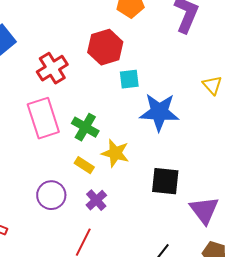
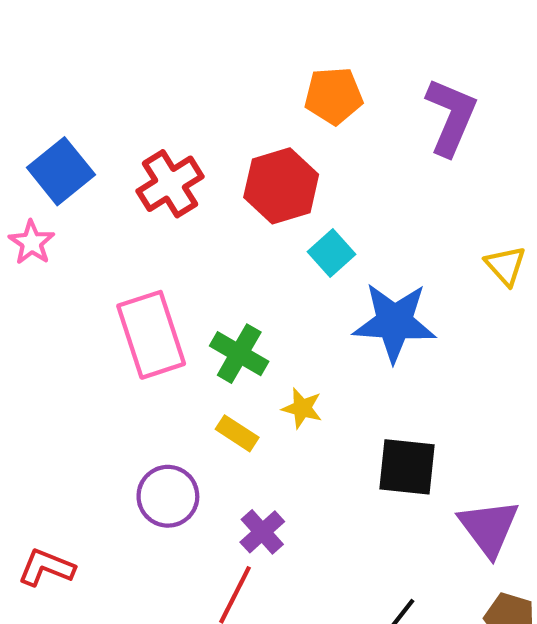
red cross: (52, 68) -> (170, 184), moved
cyan square: (129, 79) -> (331, 253), turned -35
yellow star: (115, 153) -> (302, 408), size x0.7
purple cross: (96, 200) -> (262, 532), moved

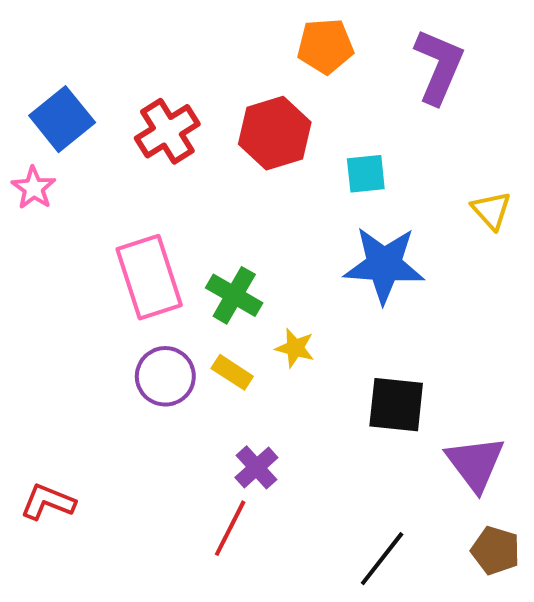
cyan square: (331, 253) -> (366, 174), moved, turned 36
purple circle: (168, 496) -> (165, 376), moved

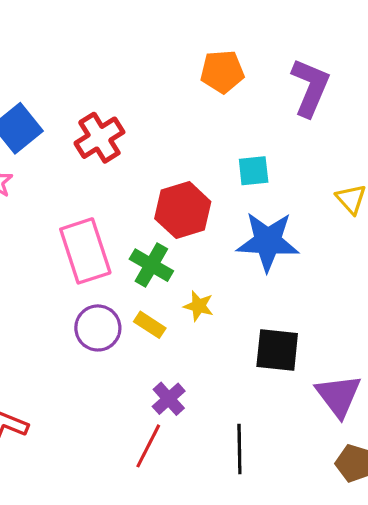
red hexagon: (275, 133) -> (183, 210), moved
black line: (382, 559) -> (239, 449), moved, turned -39

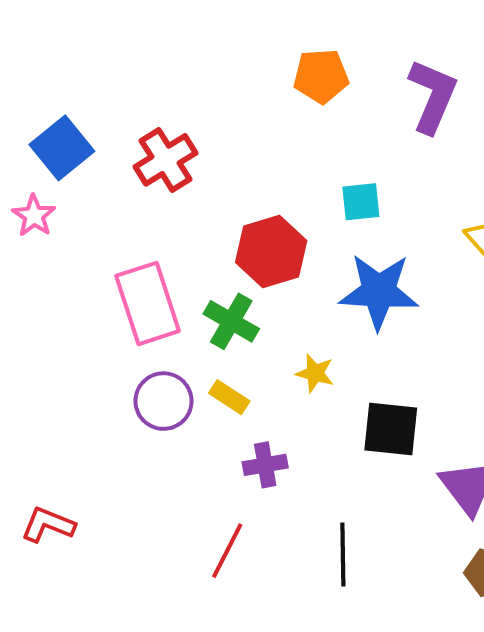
yellow star: (199, 306) -> (315, 373), moved
purple cross: (169, 399) -> (265, 465), moved, turned 32

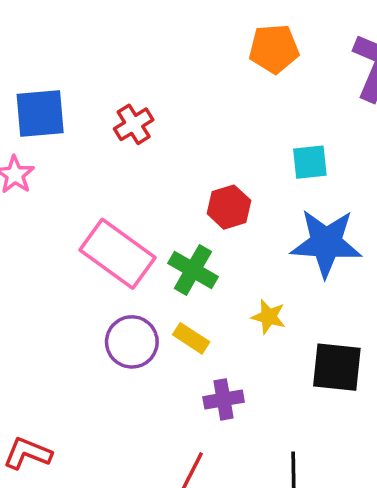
blue square: (62, 148) -> (40, 114), turned 34
red cross: (165, 160) -> (134, 124), size x0.7
red hexagon: (271, 252) -> (229, 207), size x0.7
pink rectangle: (148, 303) -> (117, 254), turned -36

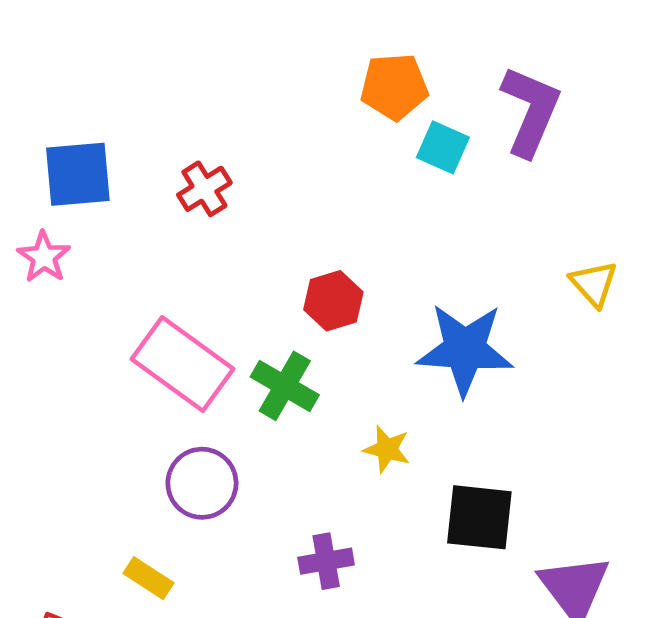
cyan square: (310, 162) -> (443, 147), moved, turned 30
yellow rectangle: (191, 338) -> (148, 578), moved

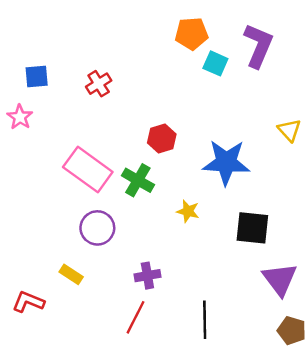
blue square: (78, 174) -> (37, 76), size x0.7
black square: (479, 517) -> (252, 228), moved
purple cross: (326, 561) -> (147, 276), moved

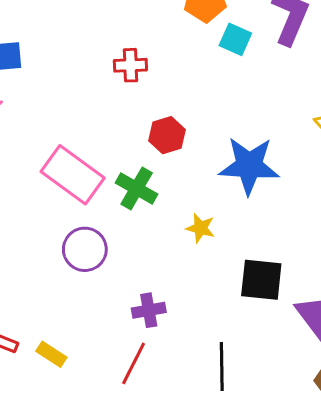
red cross: (99, 84) -> (130, 65), moved, turned 30
black square: (252, 228) -> (261, 280), moved
yellow rectangle: (71, 274) -> (51, 354), moved

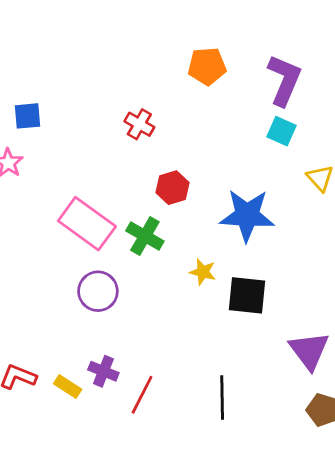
cyan square: (235, 39) -> (282, 131), moved
red cross: (130, 65) -> (139, 124), turned 32
black square: (261, 280) -> (247, 295), moved
purple cross: (149, 310) -> (103, 371), moved, turned 32

